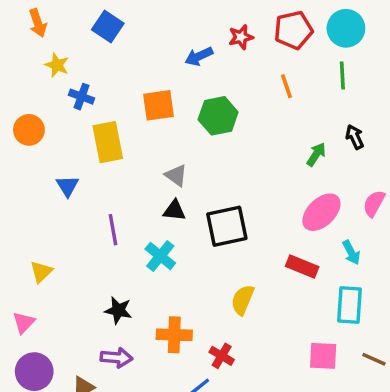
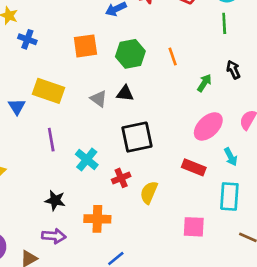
orange line: (286, 86) -> (173, 56), moved
yellow rectangle: (108, 142) -> (49, 91), moved, turned -60
black triangle: (174, 210) -> (125, 93), moved
red cross: (222, 356) -> (121, 178), moved, turned 36
pink square: (323, 356) -> (194, 227), moved

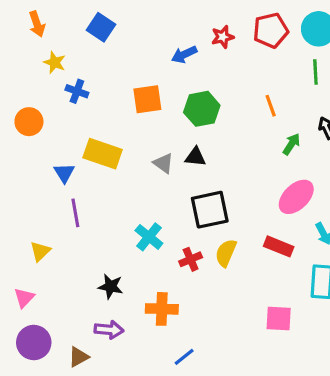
orange line: (173, 56) -> (271, 106), moved
purple line: (51, 140) -> (75, 213), moved
yellow semicircle: (149, 192) -> (226, 253), moved

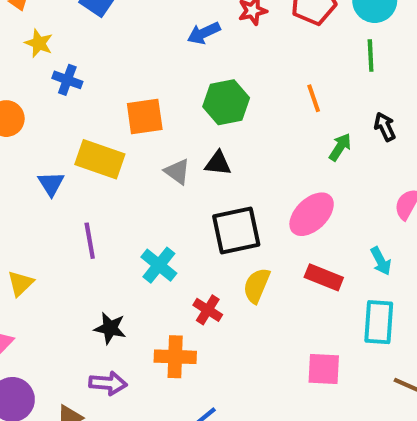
orange square: (147, 99) -> (145, 117), moved
pink ellipse: (296, 197) -> (312, 214), moved
purple line: (75, 213) -> (90, 241), moved
red cross: (191, 259) -> (208, 310), moved, turned -35

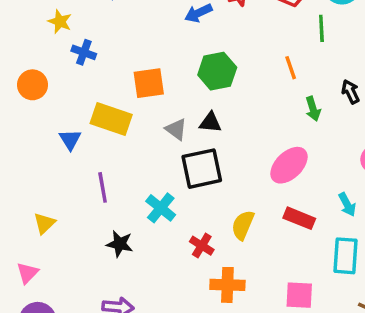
green line: (371, 55) -> (321, 28), moved
green arrow: (340, 147) -> (313, 109), turned 130
black square: (236, 231) -> (202, 169), moved
black star: (110, 328) -> (120, 244), moved
orange cross: (175, 357) -> (227, 285), moved

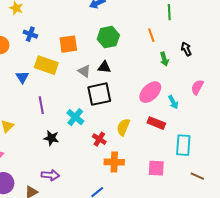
blue cross: (84, 52) -> (30, 34), moved
cyan arrow: (347, 205) -> (173, 102), moved

